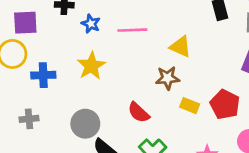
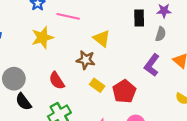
yellow star: (91, 66) -> (42, 37), moved

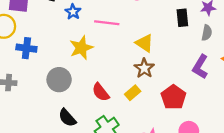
brown star: (86, 60) -> (144, 68), moved, turned 30
gray circle: (14, 79) -> (59, 80), moved
yellow rectangle: (97, 85) -> (133, 93), moved, turned -72

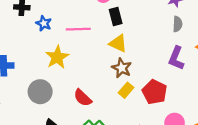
black rectangle: (182, 18) -> (116, 16), moved
yellow rectangle: (133, 93) -> (126, 90), moved

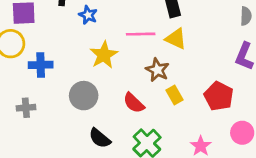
pink line: (78, 29) -> (141, 34), moved
brown star: (122, 68) -> (157, 70), moved
yellow rectangle: (126, 90) -> (174, 95), moved, turned -70

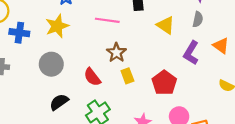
yellow triangle: (176, 39) -> (166, 25), moved
yellow star: (104, 55) -> (57, 26), moved
black semicircle: (100, 138) -> (59, 102), turned 96

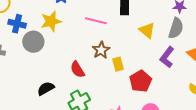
gray semicircle: (198, 19) -> (176, 28), size x1.5
gray circle: (51, 64) -> (33, 42), moved
yellow rectangle: (127, 76) -> (118, 64), moved

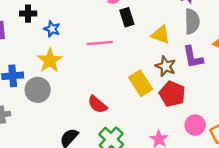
brown star: (101, 50) -> (166, 66), moved
purple L-shape: (167, 57) -> (193, 57), turned -30
yellow rectangle: (118, 64) -> (141, 83), size x1.5

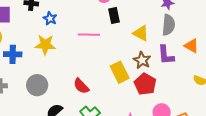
yellow star: (50, 60) -> (45, 45), turned 30
gray circle: (38, 90) -> (37, 85), moved

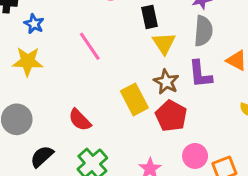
black rectangle: (114, 15) -> (150, 17), moved
yellow triangle: (141, 33) -> (164, 43), turned 30
pink line: (89, 35) -> (90, 46), turned 55

